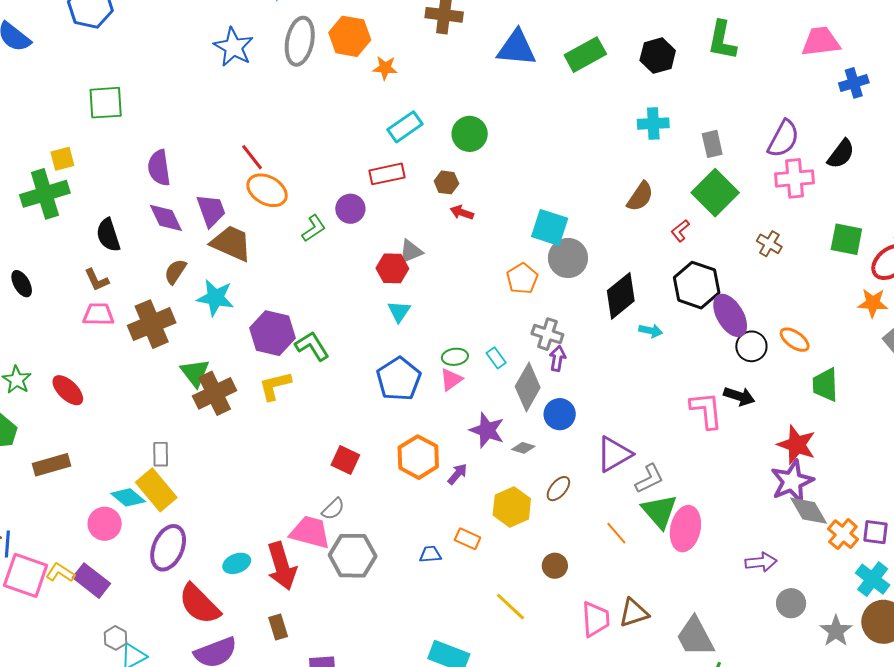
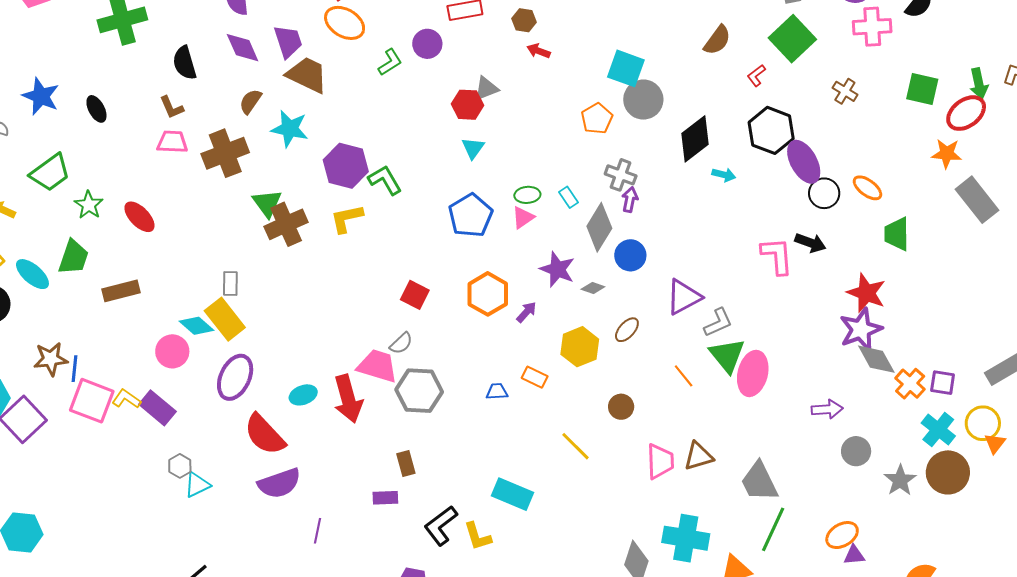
brown rectangle: (278, 627) -> (406, 463), moved

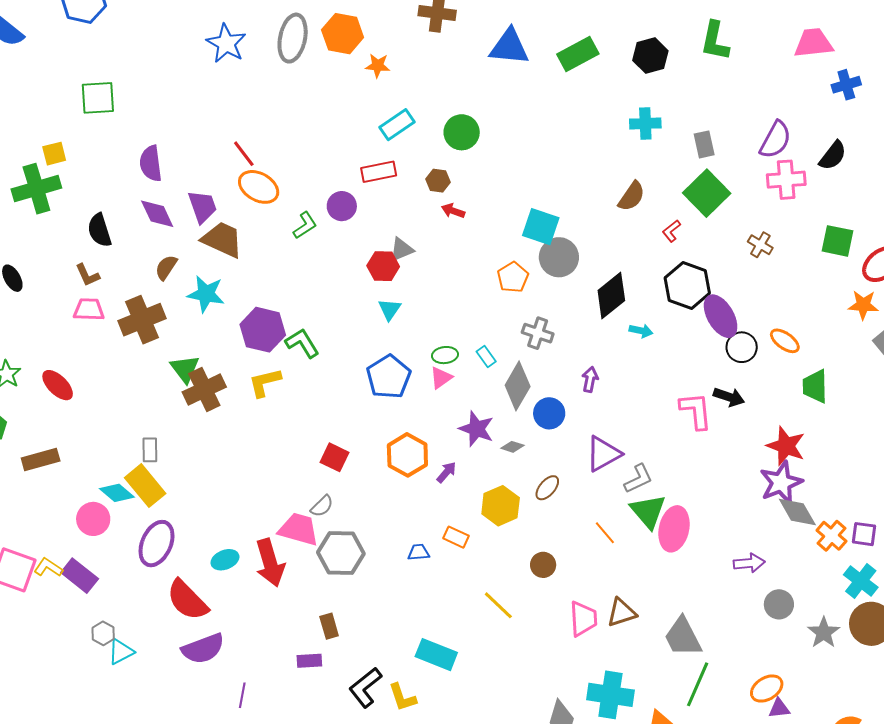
purple arrow: (630, 200) -> (590, 379), moved

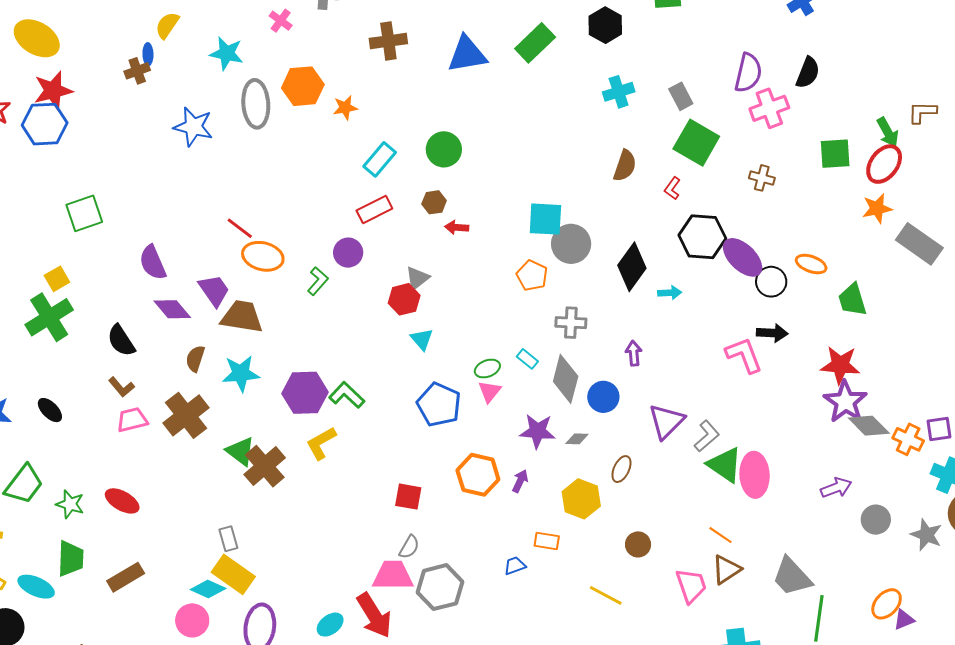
orange line: (605, 533) -> (720, 535), moved

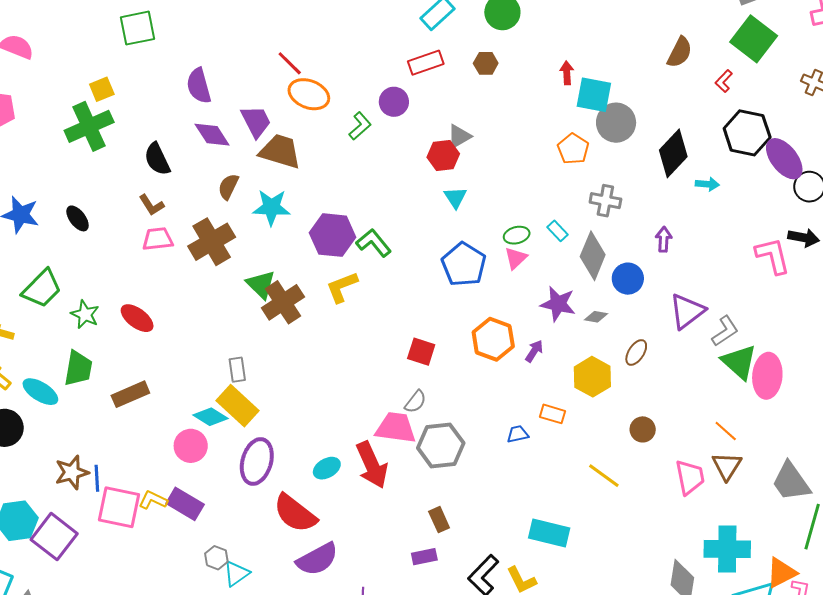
red arrow: (457, 227) -> (567, 73), moved, turned 75
brown triangle: (726, 570) -> (727, 466), turned -32

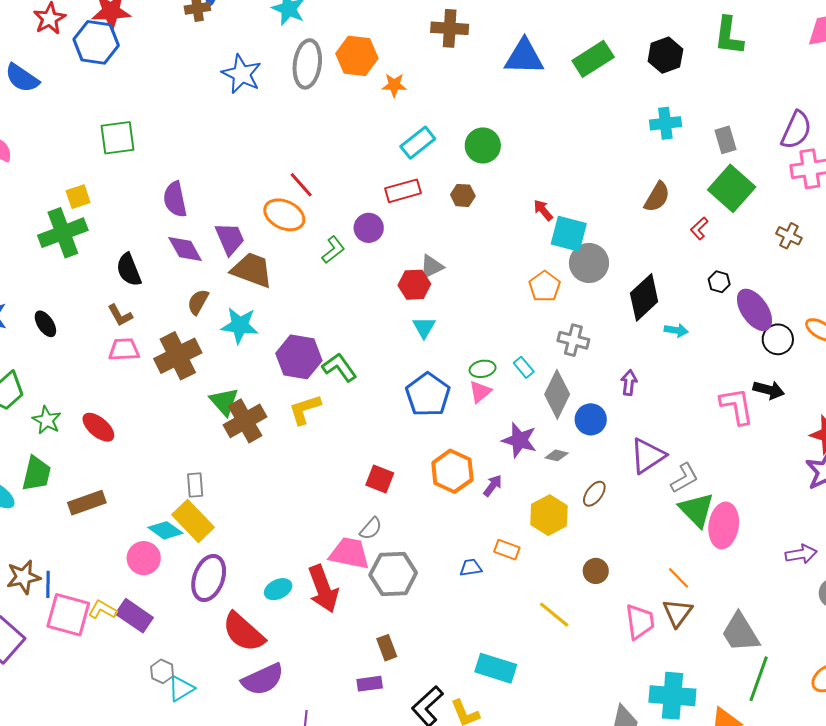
red line: (290, 63) -> (301, 185), moved
red arrow: (567, 73) -> (543, 210), turned -40
black hexagon: (747, 133) -> (719, 282), size x0.5

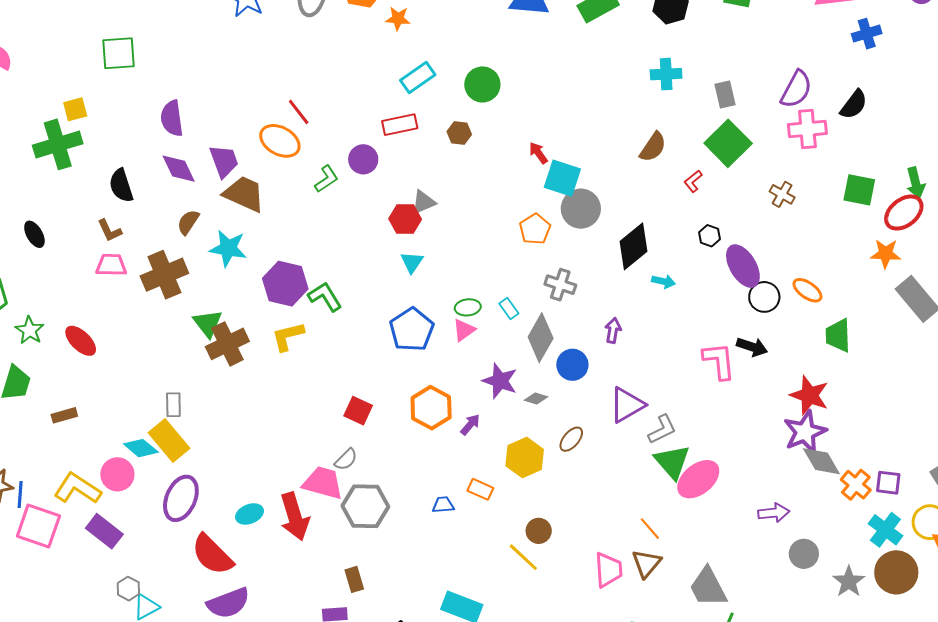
brown rectangle: (87, 503) -> (64, 415), size x0.7
pink ellipse: (724, 525) -> (698, 479), turned 39
brown circle: (596, 571) -> (539, 531), moved
yellow L-shape: (103, 610) -> (77, 489), moved, size x1.6

